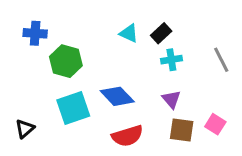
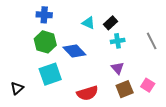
blue cross: (35, 33) -> (44, 15), moved
blue diamond: (117, 96) -> (74, 51), moved
brown square: (182, 130) -> (125, 89), turned -30

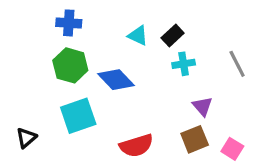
purple triangle: (118, 68) -> (202, 106), moved
pink square: (148, 85) -> (232, 149), moved

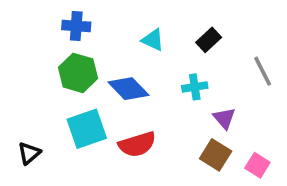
black rectangle: (173, 36) -> (209, 40), moved
cyan cross: (184, 64) -> (195, 87), moved
brown square: (195, 139) -> (216, 155), turned -36
red semicircle: (136, 146) -> (137, 144), moved

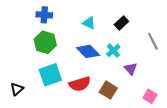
cyan cross: (195, 87) -> (113, 50), turned -32
blue diamond: (128, 89) -> (88, 51), moved
brown square: (216, 155) -> (108, 90), moved

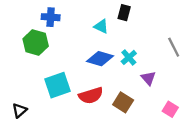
black rectangle: (121, 23) -> (124, 13), moved, turned -32
green hexagon: (45, 42) -> (36, 43), moved
blue diamond: (88, 51) -> (100, 59), turned -30
black triangle: (17, 89) -> (19, 110), moved

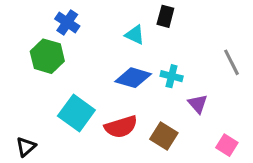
blue cross: (51, 17) -> (67, 22), turned 30
cyan cross: (129, 57) -> (172, 76), turned -35
cyan square: (57, 85) -> (76, 113), turned -35

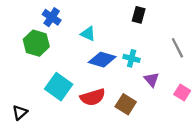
black rectangle: (165, 16) -> (139, 15), moved
cyan triangle: (135, 35) -> (88, 34), moved
pink square: (227, 145) -> (182, 92), moved

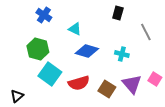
green hexagon: (36, 43) -> (38, 49), moved
gray line: (177, 48) -> (146, 32), moved
cyan cross: (132, 58) -> (122, 54), moved
purple triangle: (152, 80) -> (132, 84), moved, size x1.5

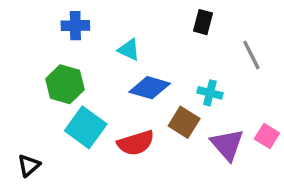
blue cross: (44, 15) -> (75, 26), turned -35
brown square: (107, 89) -> (184, 122), moved

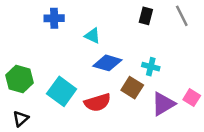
gray line: (251, 55) -> (182, 16), moved
green hexagon: (65, 84) -> (19, 79), moved
purple triangle: (227, 145) -> (163, 104), turned 40

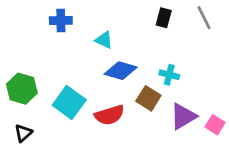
pink square: (192, 98) -> (215, 125), moved

